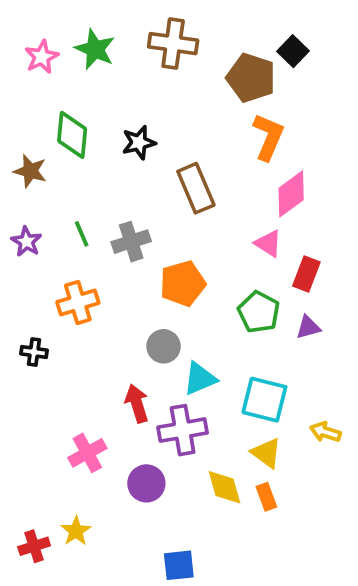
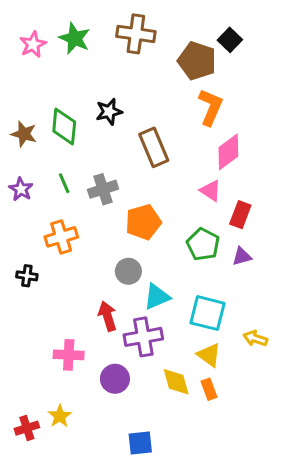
green diamond: (72, 135) -> (64, 126), moved
pink cross: (87, 453) -> (69, 355), turned 32

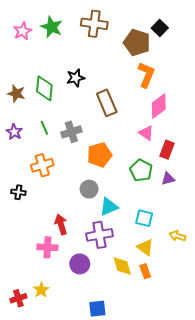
cyan square: (207, 313) -> (144, 218), size x0.7
red arrow: (107, 316) -> (61, 224), moved

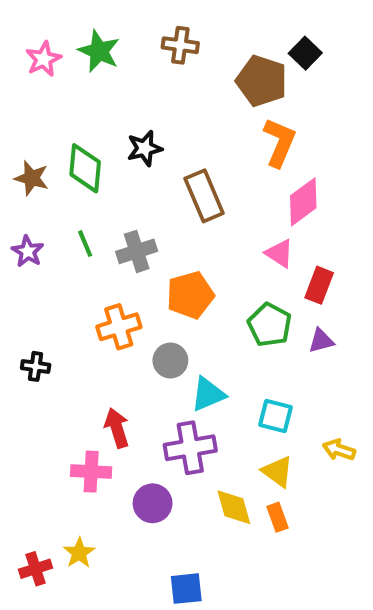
brown cross: (94, 24) -> (180, 45), size x0.7
orange cross: (42, 165) -> (119, 327), moved

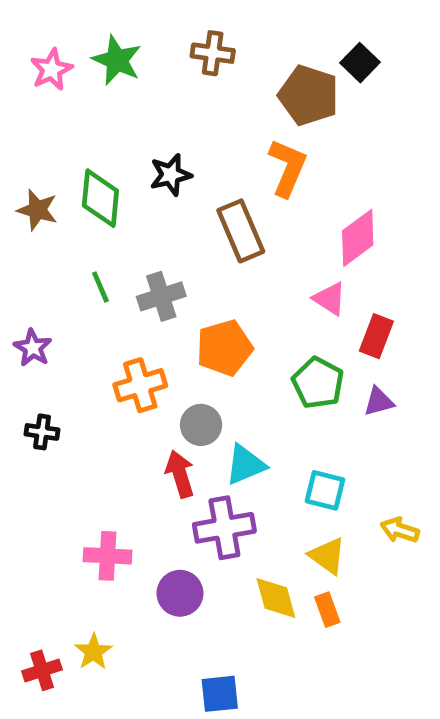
orange L-shape: (279, 142) -> (288, 168), moved
purple star: (28, 251) -> (33, 348), moved
red arrow: (117, 428) -> (180, 474), moved

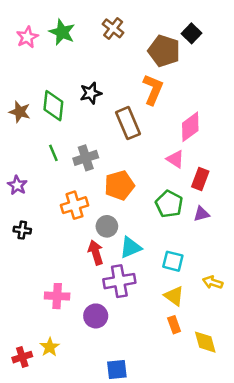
brown cross: (213, 53) -> (113, 28), turned 30
yellow diamond: (276, 598) -> (205, 342), moved

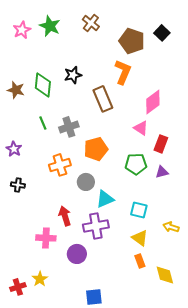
black square: (192, 33) -> (162, 33), moved
green pentagon: (169, 204) -> (136, 164), turned -30
red arrow: (96, 252) -> (65, 216), moved

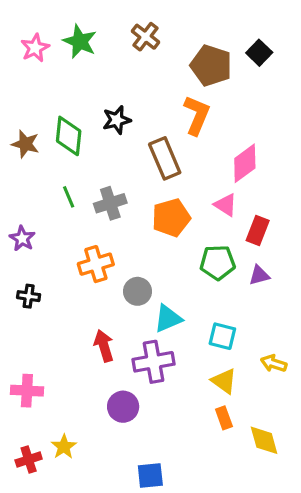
orange pentagon: (96, 149) -> (171, 218), moved
pink cross: (46, 238) -> (27, 391), moved

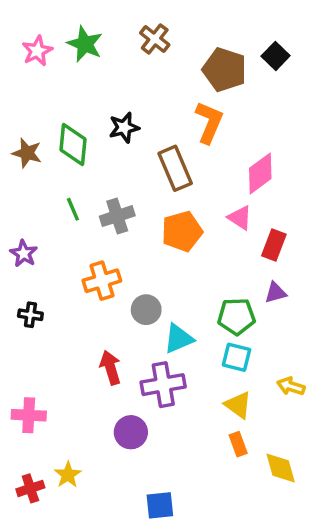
green pentagon: (218, 263) -> (236, 316), moved

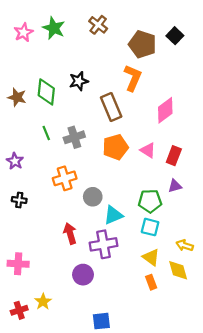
pink triangle: (240, 218) -> (148, 150), moved
yellow diamond: (281, 468) -> (178, 270), moved

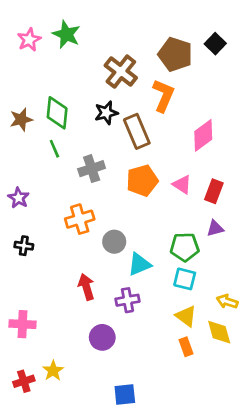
brown cross: (98, 25) -> (121, 72), moved, size x1.4
black star: (79, 81) -> (106, 113), moved
brown star: (17, 97) -> (21, 119), turned -30
green line: (46, 133) -> (54, 149), moved
purple cross: (104, 244) -> (127, 300), size x0.7

